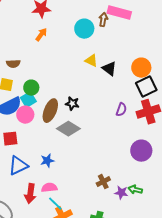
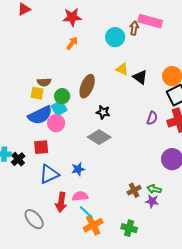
brown semicircle: (13, 64) -> (44, 82), moved
brown ellipse: (50, 111) -> (87, 86), moved
green arrow: (135, 190) -> (154, 189), moved

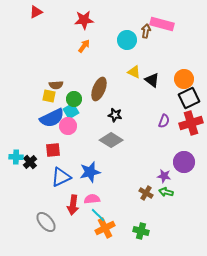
blue star: (78, 169) -> (90, 172), size x1.5
brown cross: (134, 190) -> (146, 193), turned -32
purple star: (152, 201) -> (164, 176), moved

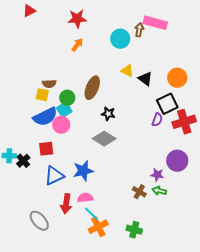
black square: (189, 98) -> (167, 104), moved

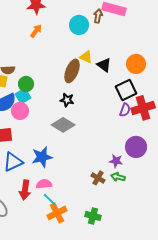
brown ellipse: (92, 88) -> (72, 71), moved
purple semicircle: (157, 120) -> (125, 110), moved

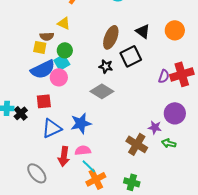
yellow triangle: (86, 57) -> (64, 23), moved
black square: (126, 90) -> (131, 56), moved
green arrow: (118, 177) -> (169, 143), moved
brown cross: (98, 178) -> (137, 144), size x1.5

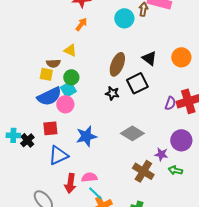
gray diamond: (102, 91) -> (132, 133), moved
blue star: (81, 123) -> (86, 136), moved

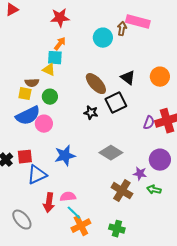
brown ellipse: (117, 64) -> (96, 84), turned -65
cyan square: (68, 89) -> (55, 58), moved, turned 35
red square: (50, 128) -> (25, 157), moved

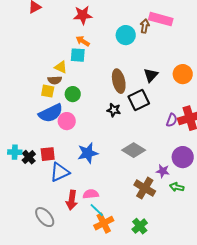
orange arrow: (60, 44) -> (83, 41), turned -96
yellow triangle: (49, 70) -> (61, 67), moved
black triangle: (128, 78) -> (151, 75), turned 35
brown ellipse: (96, 84) -> (119, 81), turned 30
green cross: (117, 229) -> (140, 226), turned 35

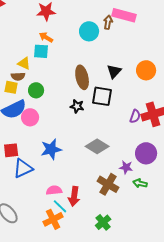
black square: (139, 100) -> (102, 96), turned 35
red arrow: (72, 200) -> (74, 196), moved
orange cross: (104, 223) -> (53, 219), moved

